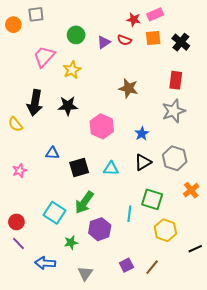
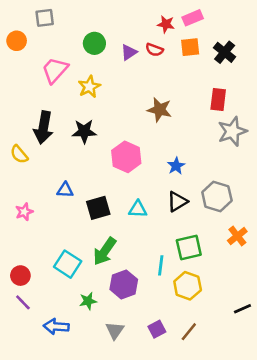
orange circle: (13, 25) -> (17, 41), moved
gray star: (174, 111) -> (232, 131), moved
green square: (152, 199) -> (189, 247), turned -30
yellow hexagon: (165, 230) -> (188, 286), moved
gray triangle: (85, 273) -> (115, 330), moved

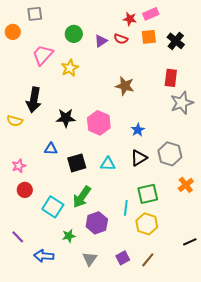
black star: (84, 131) -> (66, 118), moved
yellow semicircle: (19, 154) -> (15, 121), turned -35
red circle: (20, 276) -> (25, 190), moved

